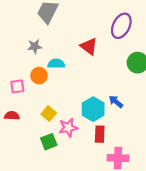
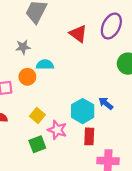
red triangle: (89, 46) -> (78, 34), moved
pink star: (68, 128) -> (57, 130), turned 30

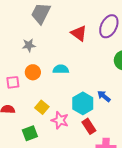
cyan semicircle: (45, 65) -> (61, 69), moved
red rectangle: (89, 136) -> (89, 126), turned -35
green square: (37, 144) -> (30, 133), moved

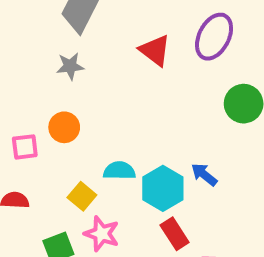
gray star: (29, 45) -> (70, 66), moved
cyan semicircle: (61, 69) -> (119, 171), moved
pink star: (60, 120) -> (102, 234), moved

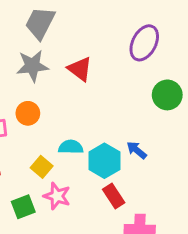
red triangle: (155, 50) -> (80, 69), moved
gray star: (70, 66) -> (32, 66), size x1.5

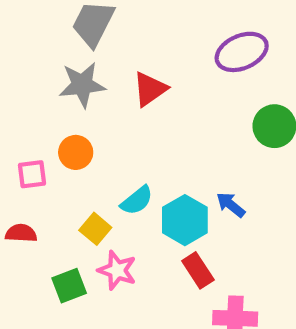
purple ellipse: (144, 43) -> (242, 52), turned 40
red triangle: (80, 69) -> (150, 89), turned 48
cyan semicircle: (71, 147) -> (137, 200), turned 140

